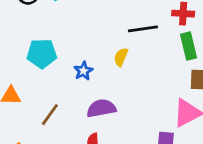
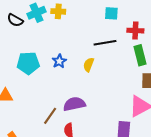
blue star: (83, 71) -> (59, 61), moved
brown line: (50, 115) -> (50, 116), moved

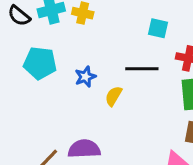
blue star: (59, 61) -> (85, 77), moved
cyan pentagon: (28, 63) -> (40, 63), moved

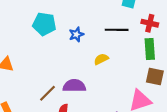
yellow semicircle: (114, 96) -> (101, 59), moved, turned 32

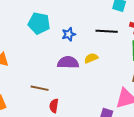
purple semicircle: (74, 86) -> (68, 63), moved
brown line: (48, 93) -> (40, 88), turned 54

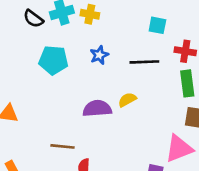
blue star: (69, 34) -> (99, 55), moved

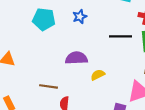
black line: (144, 62) -> (120, 36), moved
yellow semicircle: (127, 100) -> (98, 75), moved

